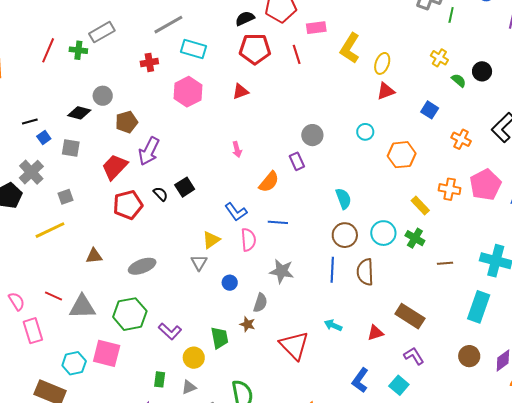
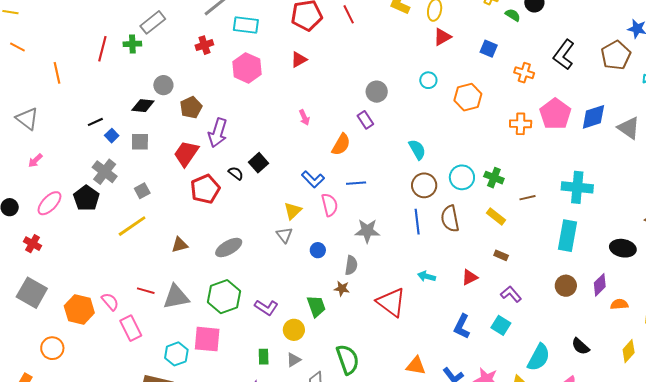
yellow rectangle: (420, 206) -> (496, 216), moved
brown rectangle: (410, 316) -> (501, 255), size x0.5

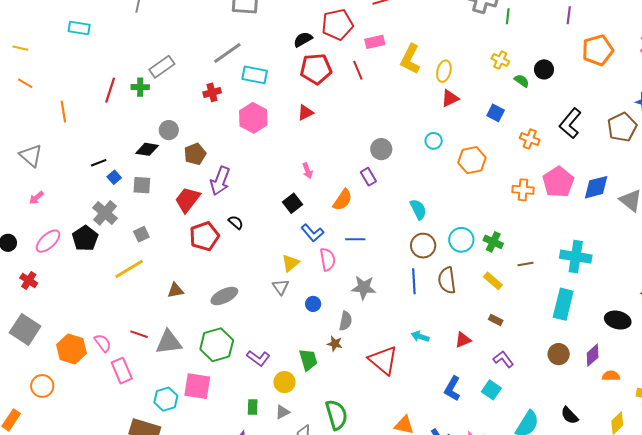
black square: (258, 163) -> (292, 203), moved

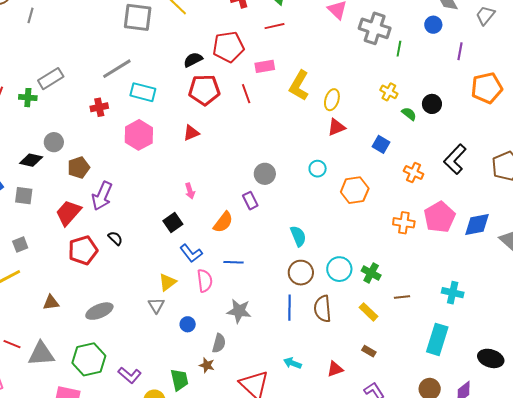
cyan cross: (576, 257) -> (453, 293), size x0.7

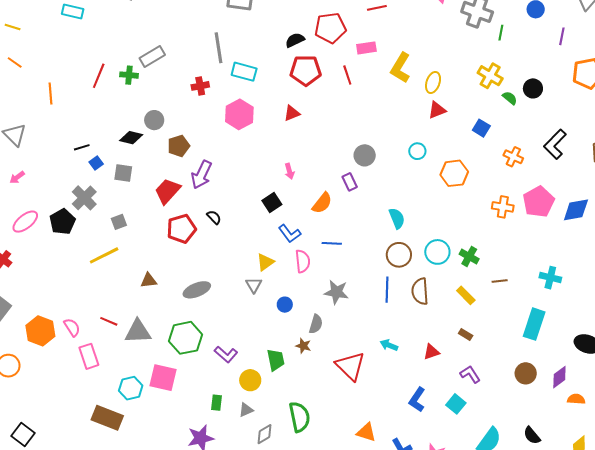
gray line: (117, 69) -> (219, 48), turned -68
yellow cross: (389, 92) -> (490, 76), size x1.4

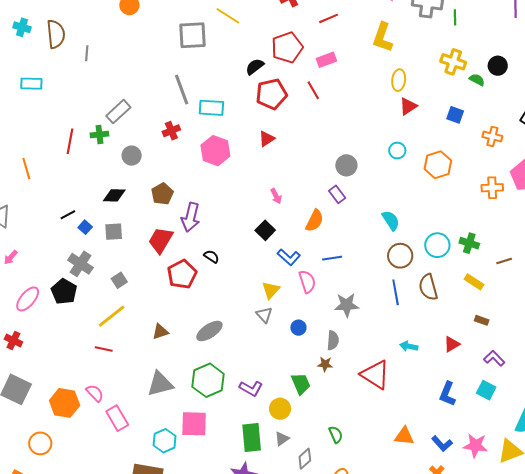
yellow L-shape: (400, 68) -> (383, 37), moved
gray circle: (154, 120) -> (132, 156), moved
red line: (109, 321) -> (104, 349), moved
green rectangle: (217, 403) -> (252, 437), size x1.8
green semicircle: (300, 417) -> (336, 435), size x0.6

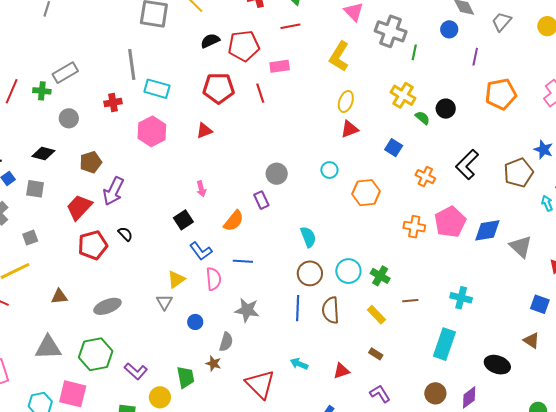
black semicircle: (255, 67) -> (210, 41), moved

